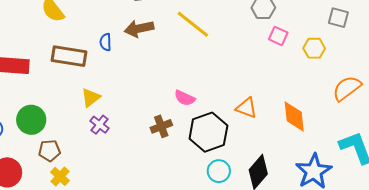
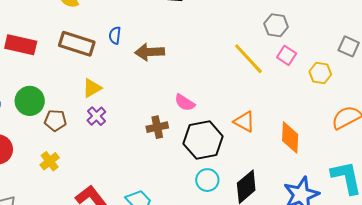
yellow line: (193, 24) -> (248, 59), moved
brown arrow: (139, 29) -> (150, 52), moved
brown pentagon: (50, 151) -> (55, 120), moved

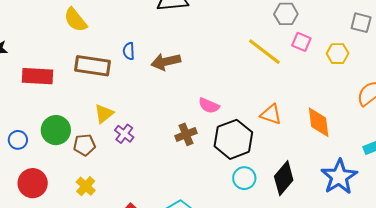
yellow triangle: (92, 88) -> (104, 114), moved

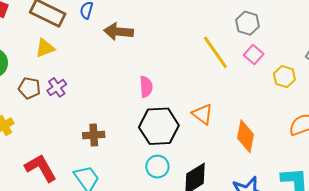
pink semicircle: (209, 106) -> (146, 87), turned -135
yellow triangle: (104, 114) -> (45, 48), moved
brown cross: (186, 134) -> (94, 135), moved
brown pentagon: (84, 145) -> (29, 88), moved

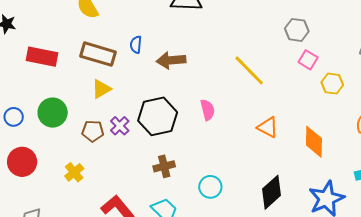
yellow line: (215, 52) -> (249, 70), moved
yellow hexagon: (284, 77) -> (332, 84), moved
black hexagon: (159, 126) -> (158, 116), moved
cyan circle: (157, 167) -> (210, 187), moved

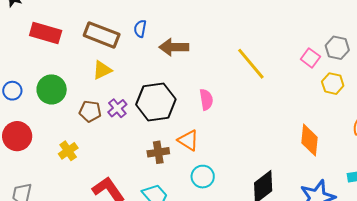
gray hexagon: (297, 30) -> (337, 48), moved
orange triangle: (268, 127) -> (188, 140), moved

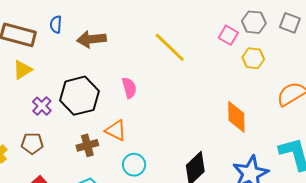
brown pentagon: (90, 111) -> (32, 143), moved

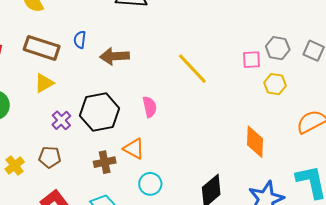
pink square: (228, 35) -> (251, 60), turned -36

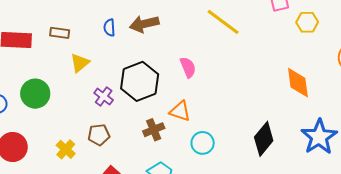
blue semicircle: (80, 40) -> (109, 28), moved
brown rectangle: (42, 48) -> (60, 33), moved, size x0.6

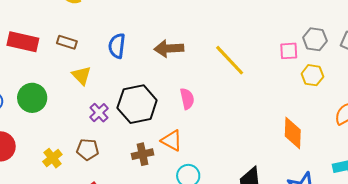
brown arrow: (144, 24) -> (169, 48), moved
blue semicircle: (109, 28) -> (117, 46), size x1.4
yellow triangle: (80, 63) -> (81, 75), turned -45

